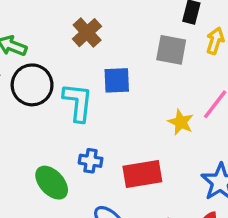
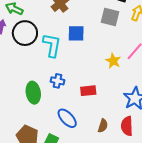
red rectangle: (142, 174) -> (88, 91), size x0.7
green ellipse: (52, 183) -> (33, 93), turned 30

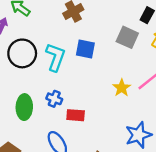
black circle: (25, 33) -> (22, 53), moved
red rectangle: (88, 91) -> (76, 115), moved

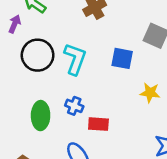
blue square: (85, 49) -> (122, 58), moved
yellow star: (122, 88) -> (150, 93), turned -30

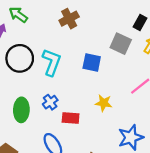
yellow star: (150, 93) -> (104, 103), moved
blue cross: (74, 106) -> (50, 102), turned 32

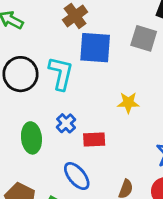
blue square: (92, 63) -> (95, 48), moved, size x1.4
yellow star: (104, 103) -> (128, 103), moved

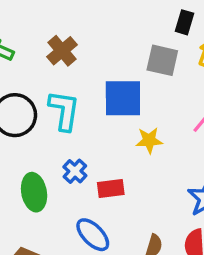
brown cross: (75, 16) -> (62, 51), moved
blue square: (95, 48) -> (123, 98), moved

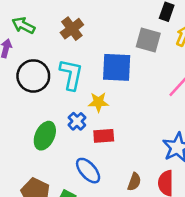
yellow star: (149, 140) -> (98, 102), moved
green ellipse: (34, 192) -> (45, 136), turned 32

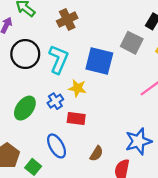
brown semicircle: (134, 182) -> (96, 153), moved

